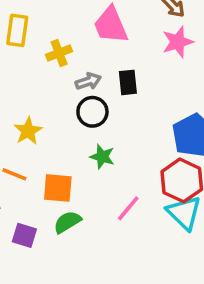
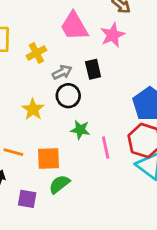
pink star: (178, 42) -> (113, 35), moved
yellow star: (28, 131) -> (33, 109), moved
pink line: (128, 208) -> (106, 148), moved, turned -45

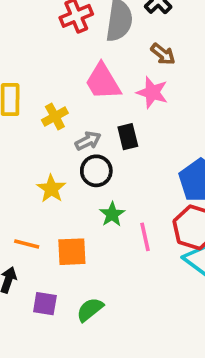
pink star: (113, 35) -> (152, 92), turned -30
green star: (80, 130) -> (112, 214), turned 30
green semicircle: (59, 184) -> (90, 310), moved

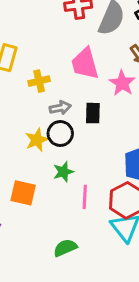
yellow star: (51, 189) -> (37, 140), moved
green semicircle: (90, 310) -> (65, 248), moved

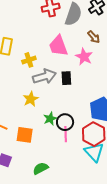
gray arrow: (60, 108) -> (44, 76), size x1.6
black circle: (60, 134) -> (65, 122), moved
green semicircle: (65, 248) -> (41, 168), moved

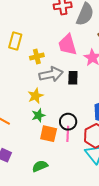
green star: (50, 119) -> (38, 115), moved
orange square: (25, 135) -> (49, 134), moved

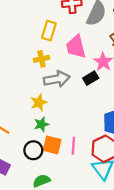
yellow rectangle: (15, 41) -> (49, 31), moved
black rectangle: (73, 78) -> (91, 78), moved, turned 56
black circle: (68, 122) -> (33, 150), moved

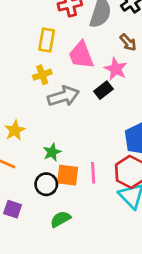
yellow star: (39, 102) -> (15, 130), moved

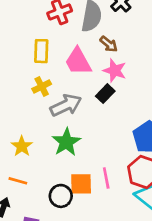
brown arrow: (128, 42) -> (109, 44), moved
green star: (52, 152) -> (66, 142), moved, size x1.5

